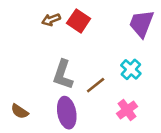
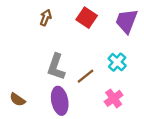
brown arrow: (51, 20) -> (46, 18), turned 133
red square: (79, 21) -> (87, 18), moved

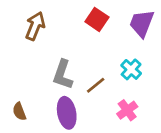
brown arrow: (46, 18) -> (35, 26), moved, size x1.5
brown semicircle: (17, 100) -> (19, 111), turned 35

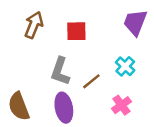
red square: (97, 19) -> (76, 31), moved, turned -35
brown semicircle: (19, 111) -> (19, 106), size x1.6

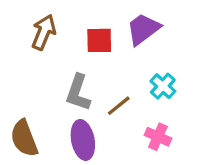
purple trapezoid: (135, 22) -> (143, 29), moved, turned 32
pink cross: (121, 105) -> (158, 137), turned -30

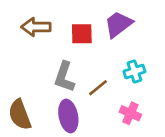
brown arrow: (44, 32) -> (36, 27), turned -112
cyan cross: (163, 86) -> (134, 71), turned 30

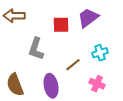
brown arrow: (36, 27) -> (14, 16), moved
gray L-shape: (64, 77) -> (36, 49), moved

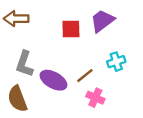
gray L-shape: (36, 49) -> (24, 64), moved
pink cross: (97, 84) -> (95, 98), moved
purple ellipse: (51, 86) -> (53, 80), moved, turned -50

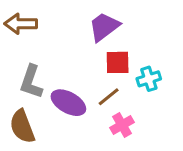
purple trapezoid: (102, 21) -> (104, 27), moved
red square: (71, 29) -> (118, 62), moved
pink cross: (95, 98) -> (122, 125), turned 36

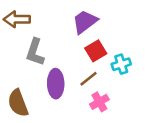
red square: (118, 62) -> (96, 51), turned -30
gray L-shape: (31, 82) -> (35, 52), moved
purple ellipse: (68, 103) -> (56, 84), turned 60

